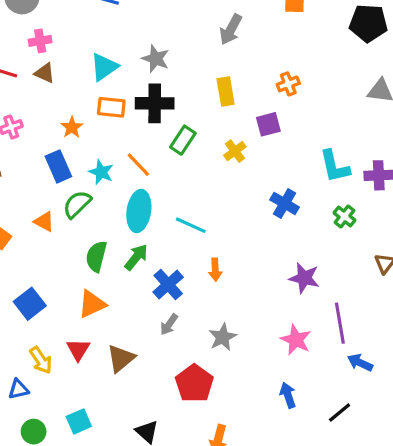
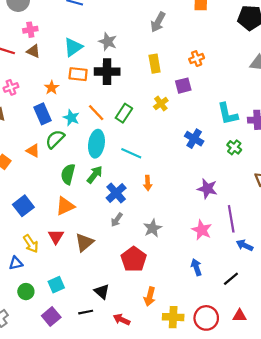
green rectangle: (183, 140) -> (124, 113), moved

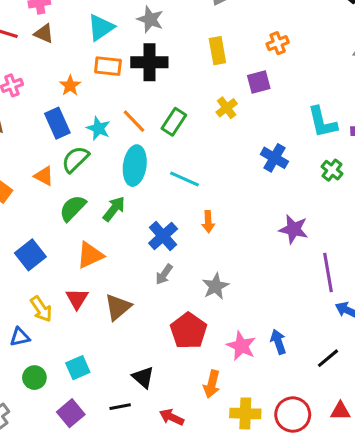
green semicircle: (68, 174) -> (73, 208), moved, turned 30
green arrow: (95, 175) -> (114, 209), moved
pink star: (202, 230) -> (241, 346), moved

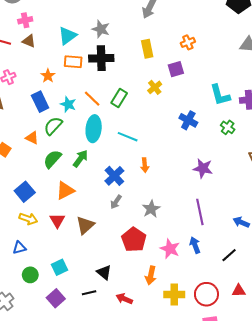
purple line: (328, 272) -> (200, 212), moved
yellow arrow: (41, 309) -> (28, 219), moved, turned -36

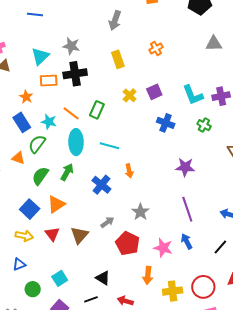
purple square: (176, 69) -> (154, 92), moved
blue square: (25, 192) -> (30, 209), moved
gray arrow: (116, 202) -> (107, 222), moved, turned -152

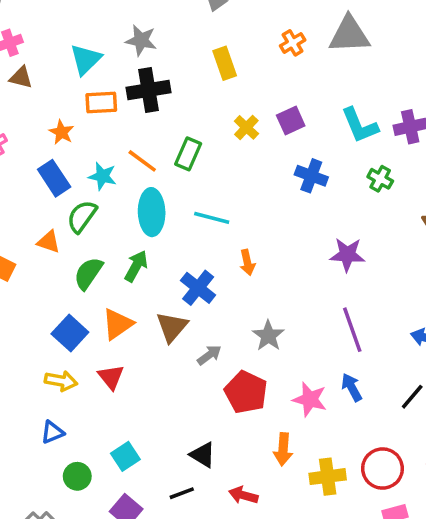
gray triangle: (214, 44) -> (349, 35), moved, size x1.4
brown triangle: (79, 235) -> (172, 327), moved

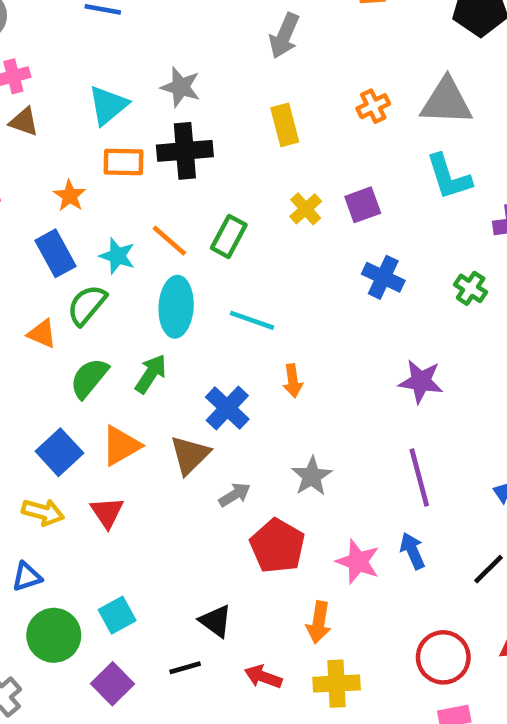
cyan L-shape: (360, 125) -> (449, 177), moved
green circle: (77, 476) -> (54, 635), size x1.5
yellow cross: (328, 477) -> (337, 684), moved

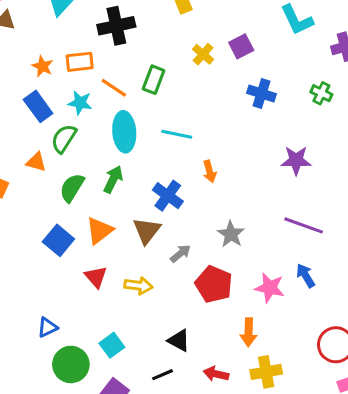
orange rectangle: (124, 162) -> (80, 62), moved
purple line: (419, 477) -> (304, 225), turned -48
yellow arrow: (43, 512) -> (138, 286), moved

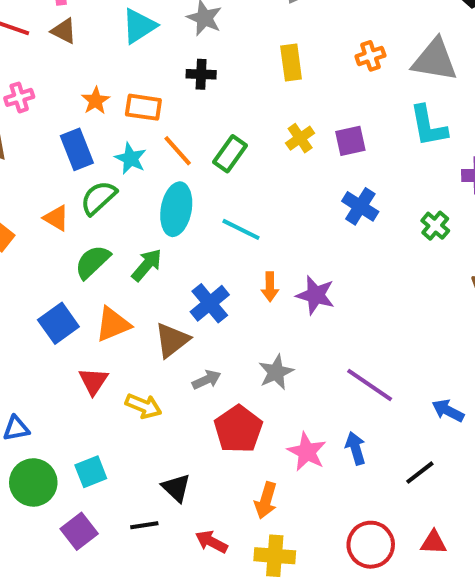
black cross: (116, 26) -> (201, 74), size x0.6
purple star: (296, 160) -> (316, 295), moved

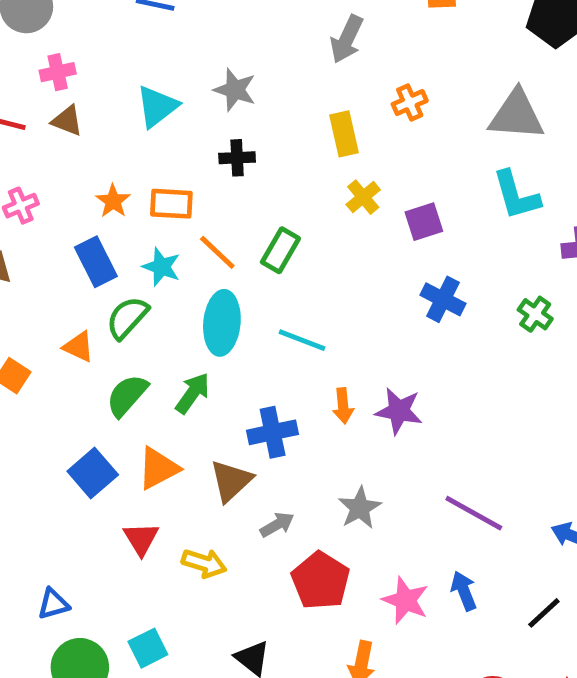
orange cross: (370, 56) -> (410, 103), moved
yellow cross: (300, 138) -> (363, 197), moved
blue cross: (210, 303) -> (273, 432), turned 33

